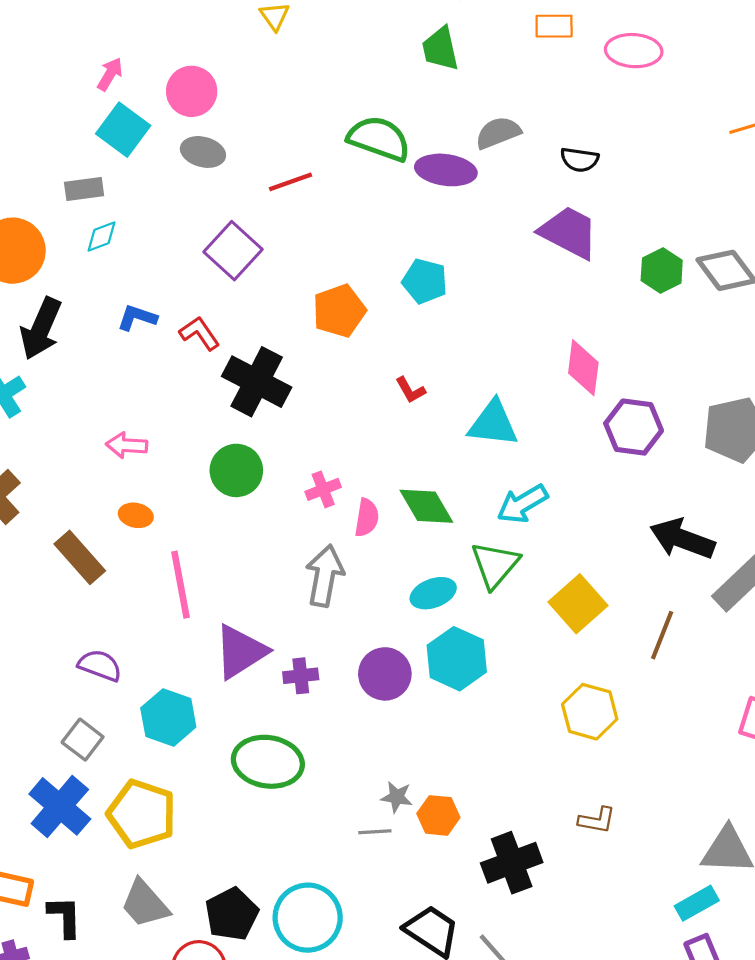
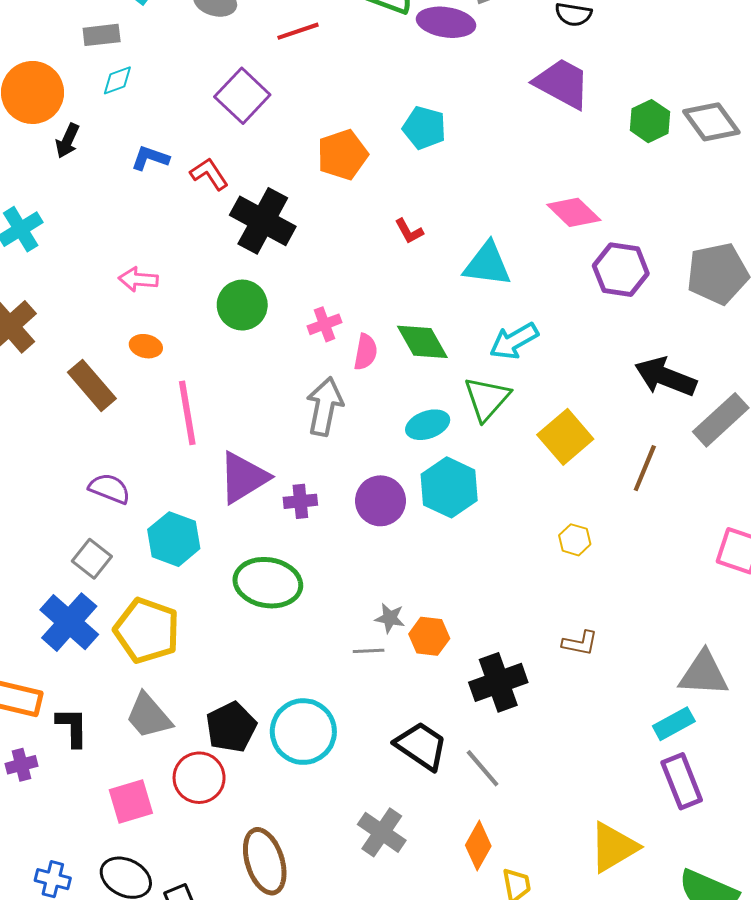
black arrow: (41, 329) -> (67, 141), moved, size x0.6
pink diamond: (583, 368) -> (574, 212), turned -54
yellow hexagon: (590, 712) -> (575, 540), size x0.6

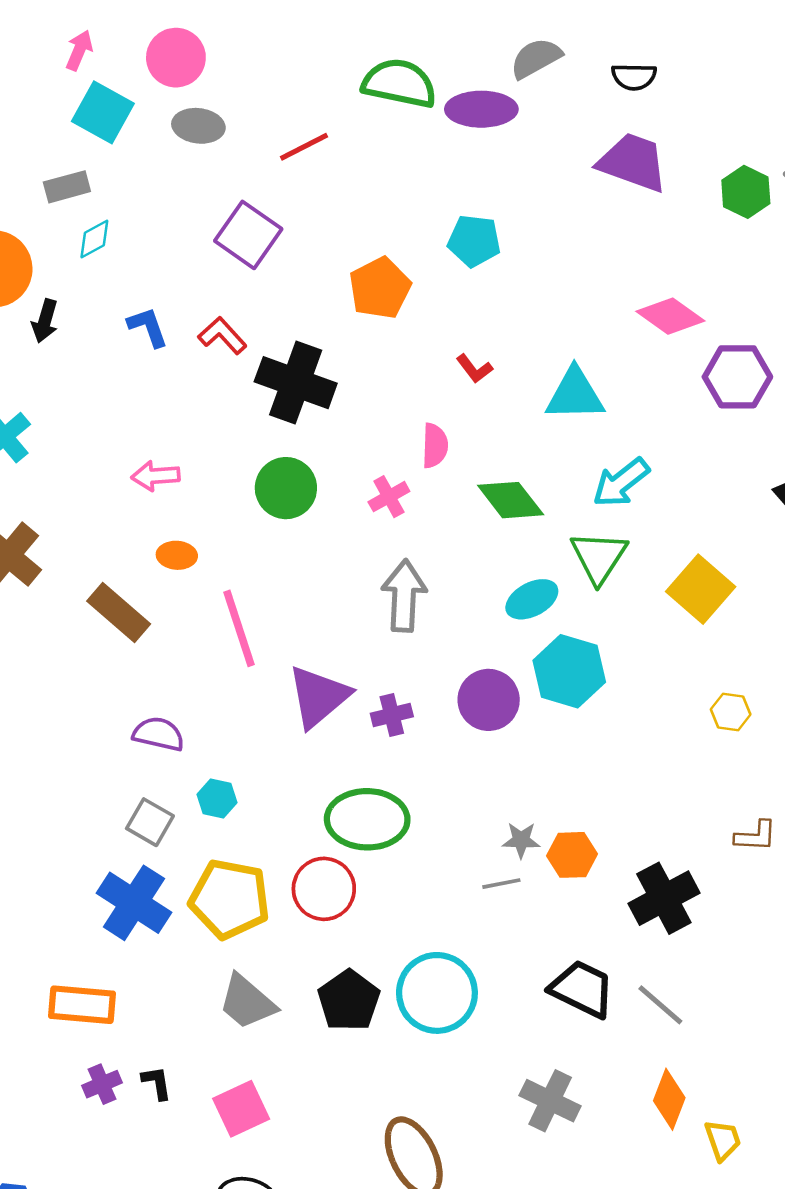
blue L-shape: (150, 158) -> (148, 327), turned 60
pink semicircle: (366, 352) -> (435, 446), moved
cyan hexagon: (174, 539) -> (217, 798), moved, size x0.6
black L-shape: (72, 727) -> (157, 1083), moved, size x0.7
red circle: (199, 778) -> (324, 889), moved

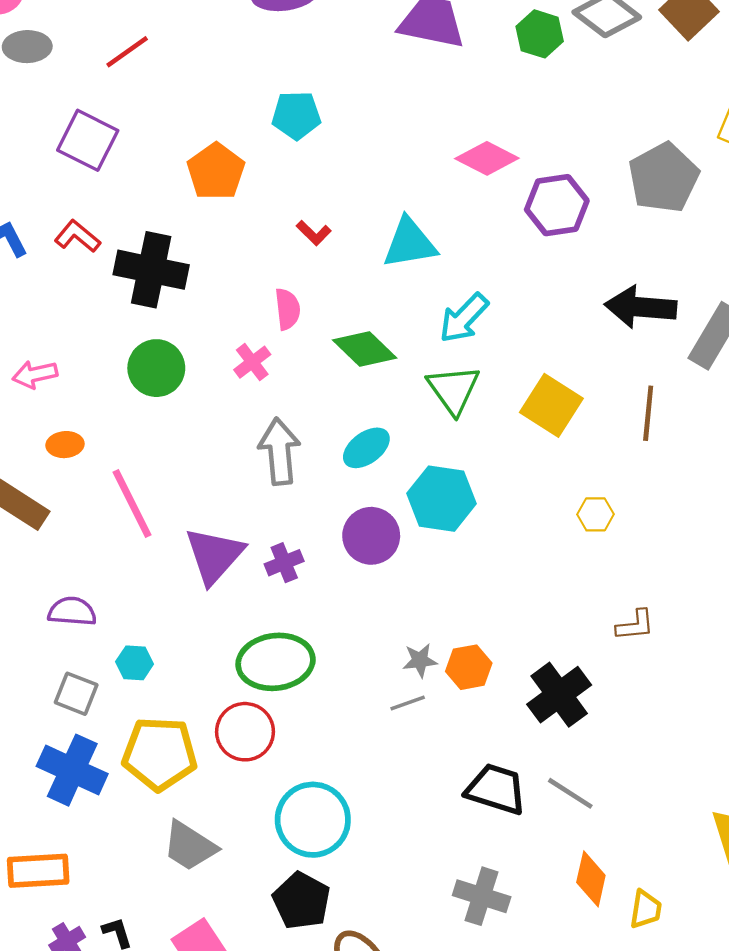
cyan ellipse: (532, 599) -> (366, 448), moved
cyan circle: (437, 993) -> (313, 820), moved
black pentagon: (349, 1001) -> (301, 901), moved
yellow trapezoid: (723, 1140) -> (646, 909), turned 36

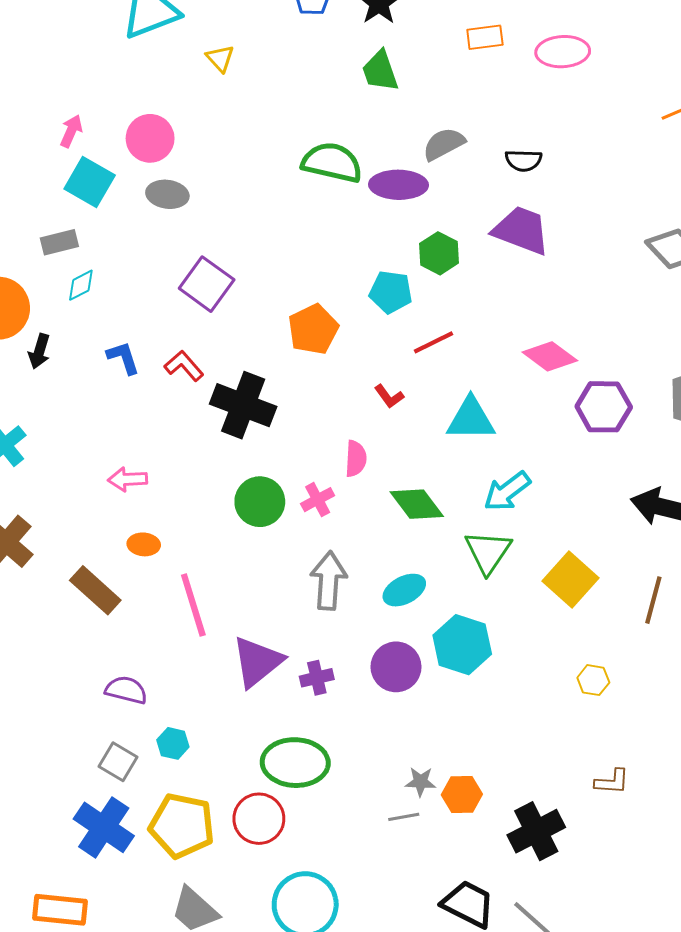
green hexagon: (540, 34) -> (439, 253), moved
red line: (127, 52) -> (434, 342), moved
green circle: (156, 368) -> (260, 502), moved

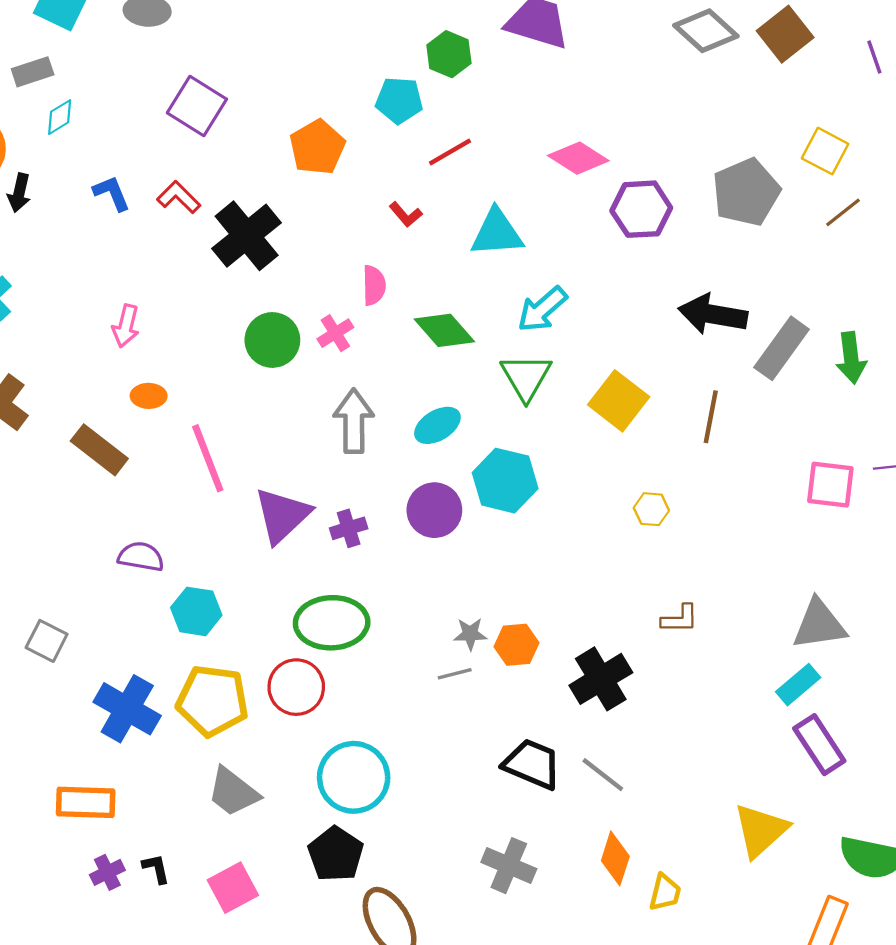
black cross: (243, 405) -> (247, 236), turned 34
pink arrow: (127, 479) -> (126, 326), turned -69
cyan hexagon: (173, 743) -> (196, 611), size x1.4
gray square: (118, 762) -> (47, 641), moved

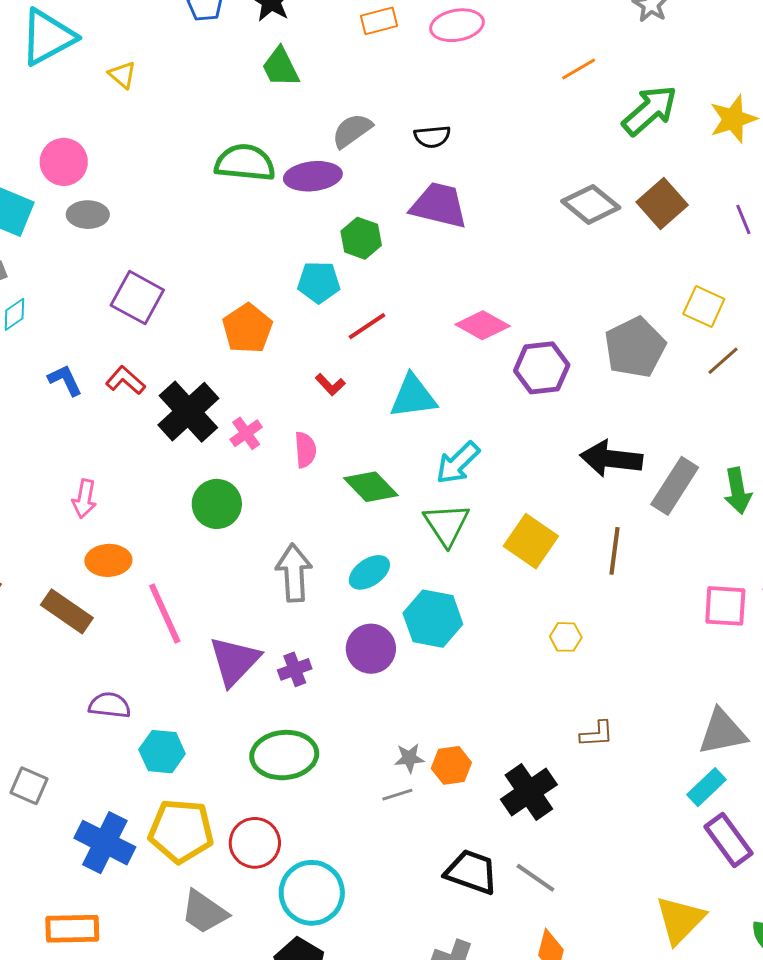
pink cross: (335, 333) -> (246, 433), moved
orange ellipse: (149, 396) -> (108, 560), size x1.4
red circle: (296, 687) -> (255, 843), moved

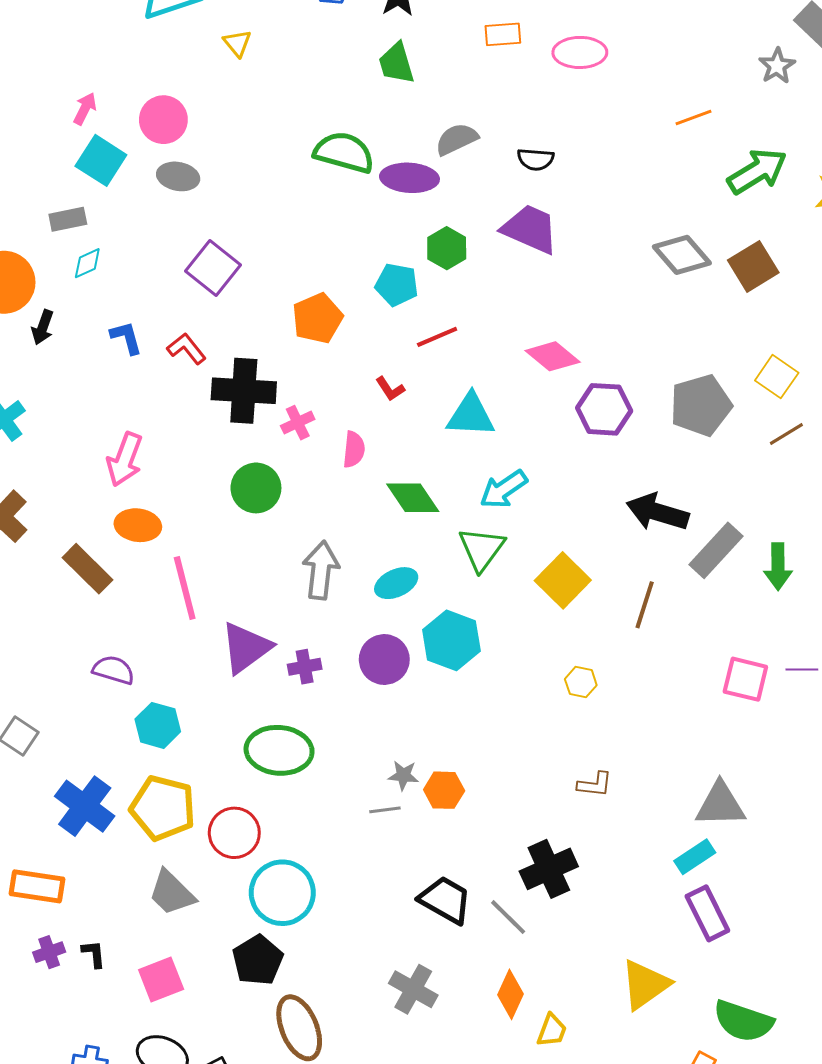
black cross: (188, 412) -> (244, 391), turned 36
pink arrow: (84, 499) -> (125, 459), size x1.4
black cross: (529, 792) -> (549, 869), moved

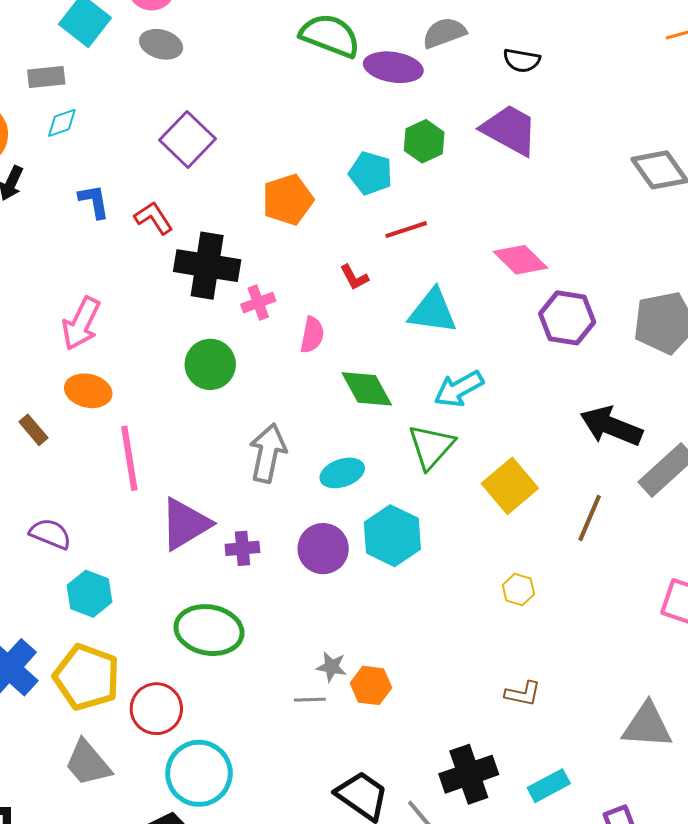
brown rectangle: (87, 569) -> (33, 430), size x0.6
cyan rectangle: (695, 857) -> (549, 786), moved

